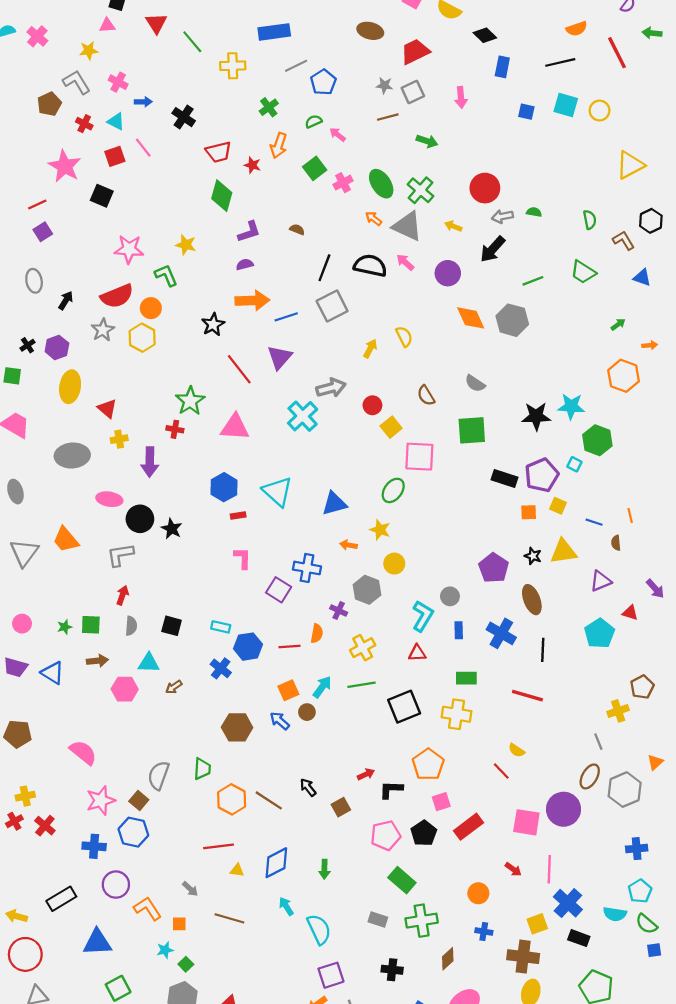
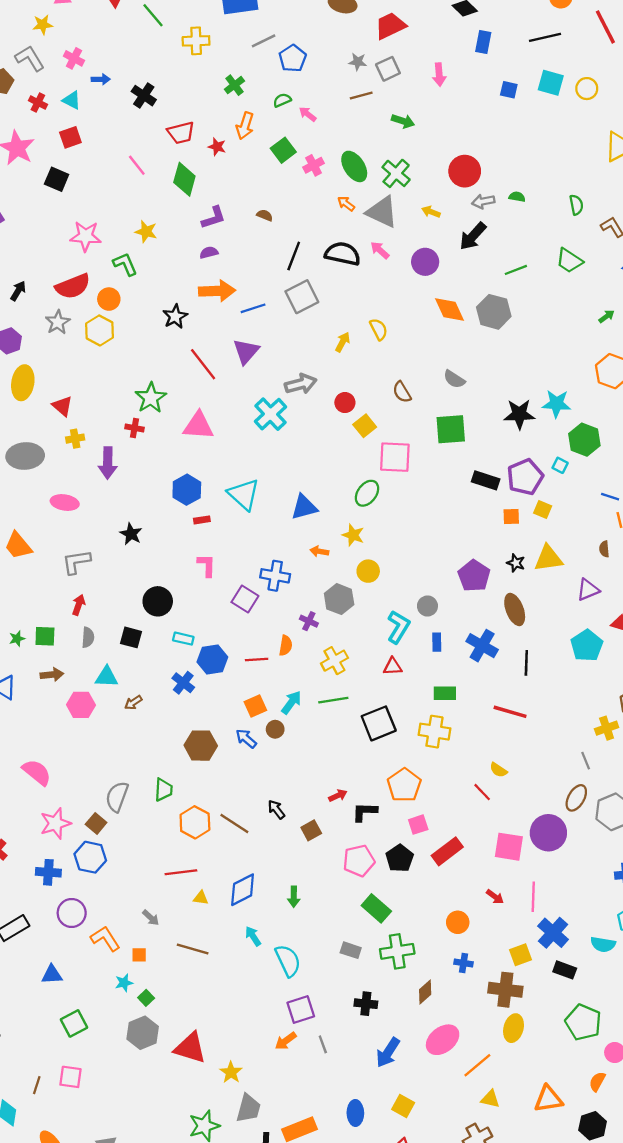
pink line: (143, 148) -> (137, 165), moved
black circle: (140, 519) -> (158, 601), moved
blue line: (594, 522) -> (610, 497), moved
blue triangle: (97, 942) -> (52, 975), size x0.7

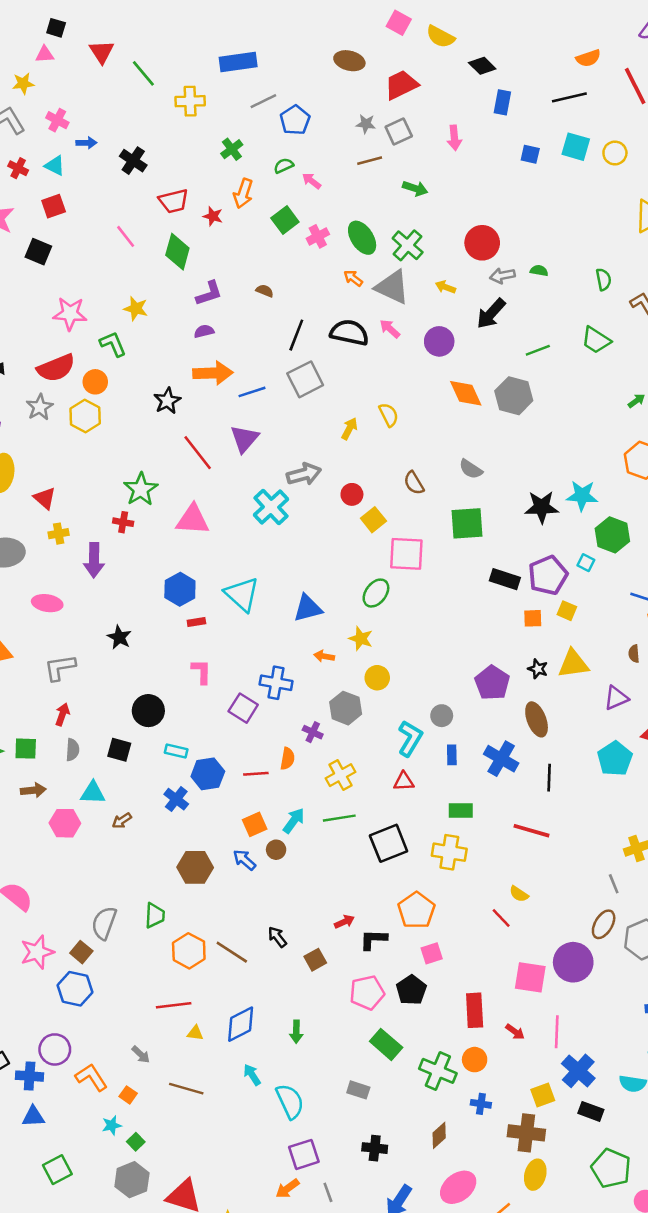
red rectangle: (447, 851) -> (475, 1010), moved, turned -56
blue cross: (48, 872) -> (30, 1076), moved
green cross: (397, 951) -> (438, 1071), moved, turned 32
orange square: (139, 955) -> (128, 1095), turned 35

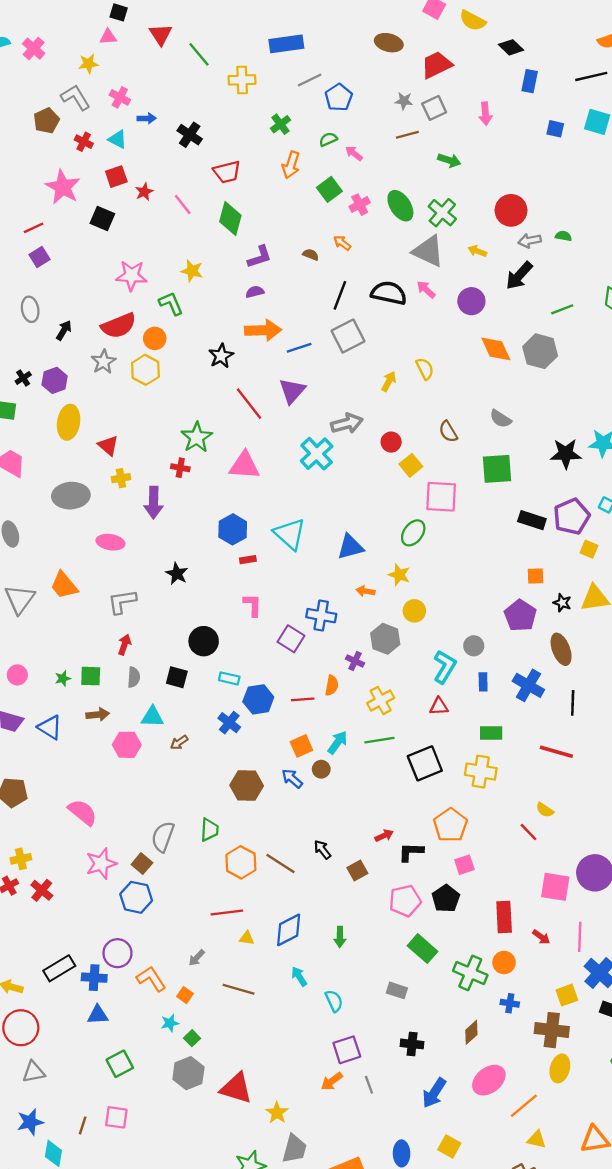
red star: (213, 216) -> (144, 192), moved, turned 30
orange arrow: (353, 278) -> (342, 243), moved
orange square: (533, 618) -> (535, 576), moved
gray arrow: (141, 1055) -> (197, 958), turned 90
cyan semicircle: (290, 1101) -> (334, 1001), size x0.7

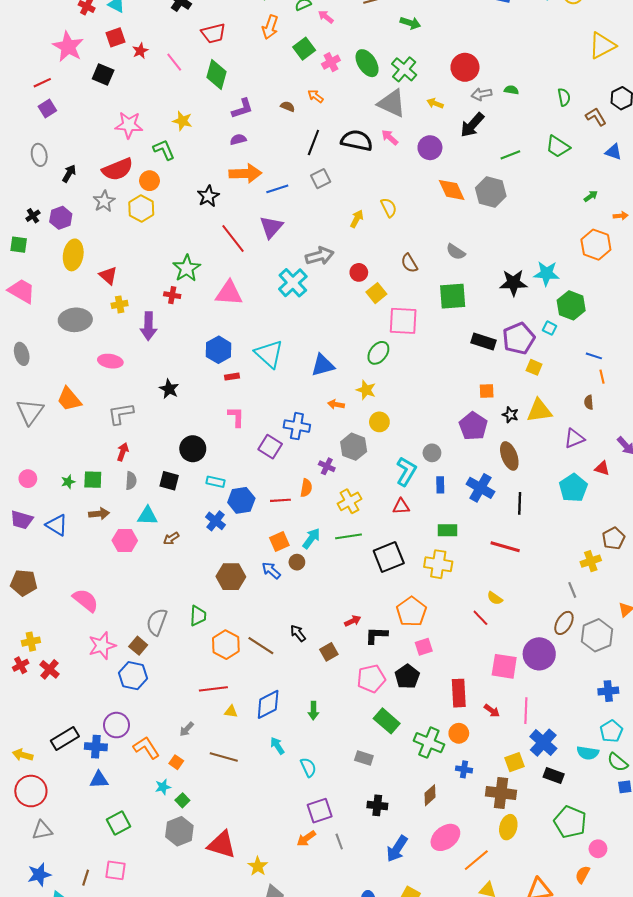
gray square: (348, 336) -> (321, 179), size x0.7

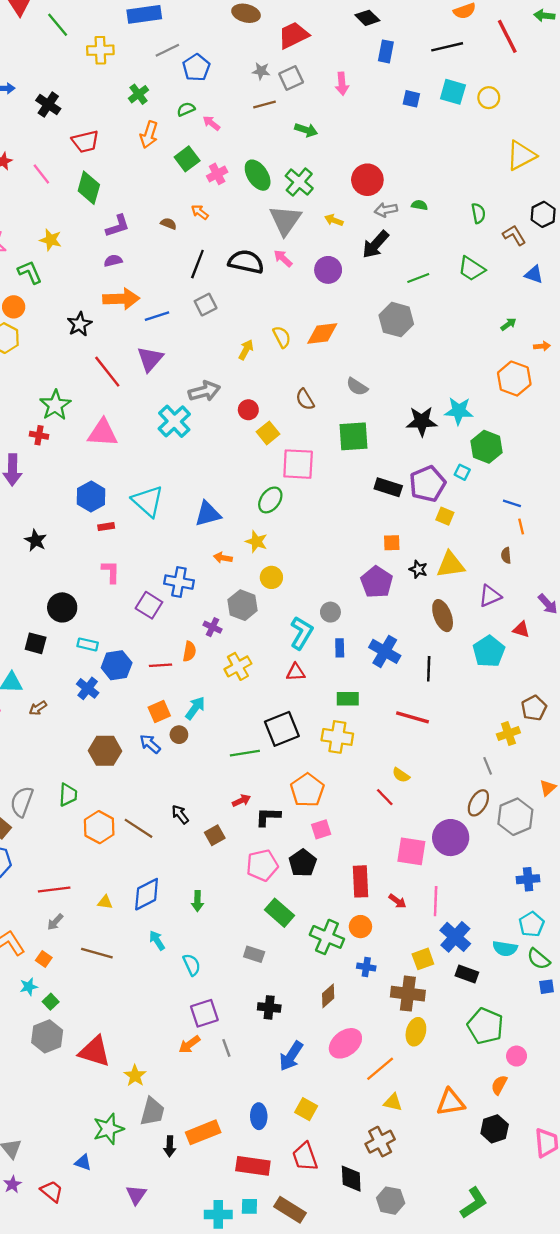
gray triangle: (392, 103) -> (285, 220), turned 40
orange diamond: (452, 190) -> (322, 333), moved, turned -72
brown ellipse: (509, 456) -> (443, 616), moved
green line: (348, 536) -> (245, 753), moved
red line: (213, 689) -> (54, 890), moved

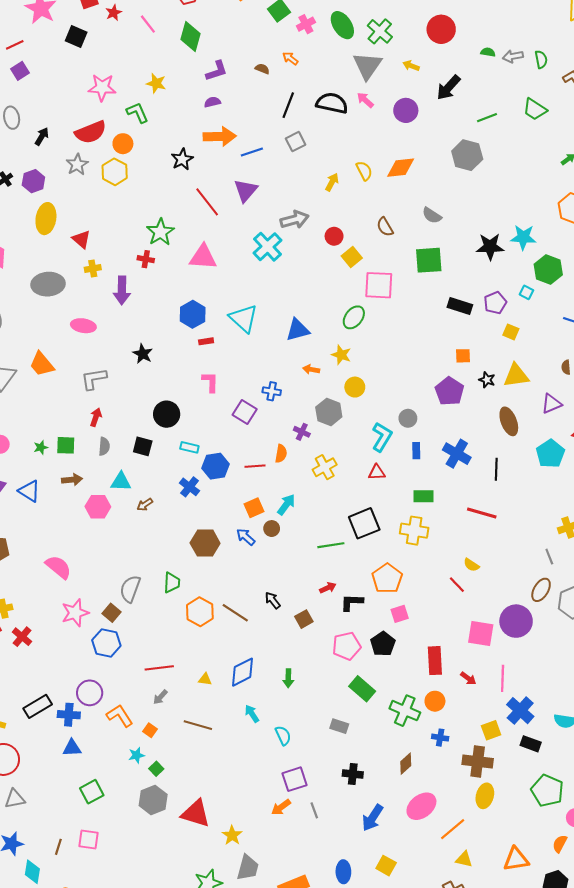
gray arrow: (386, 210) -> (513, 56), moved
purple pentagon: (428, 484) -> (495, 303), size x0.7
blue cross: (179, 582) -> (272, 391), size x0.7

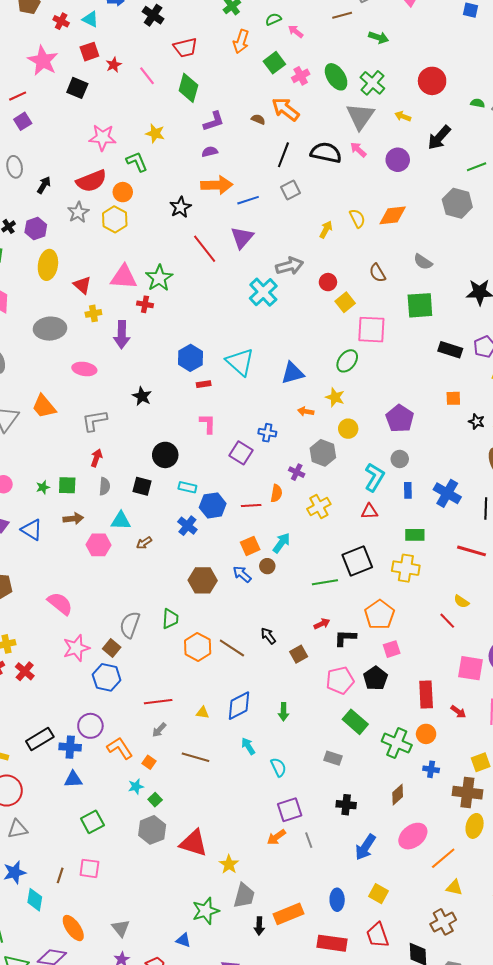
orange arrow: (290, 58) -> (286, 109), size x1.8
pink triangle: (203, 257) -> (124, 277), moved
purple pentagon: (449, 391) -> (400, 419), moved

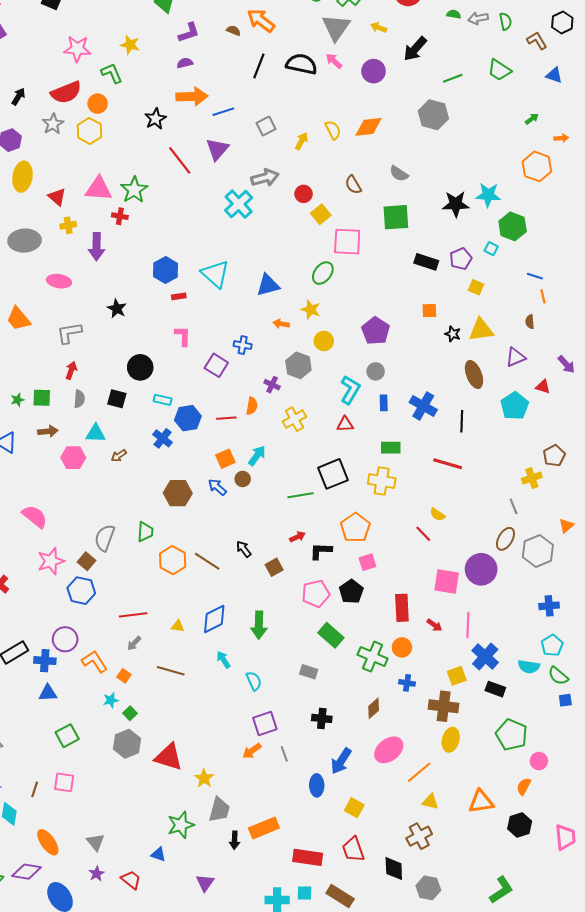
gray square: (291, 190) -> (266, 126), moved
green arrow: (283, 712) -> (259, 625), size x1.5
blue ellipse: (337, 900) -> (317, 785), moved

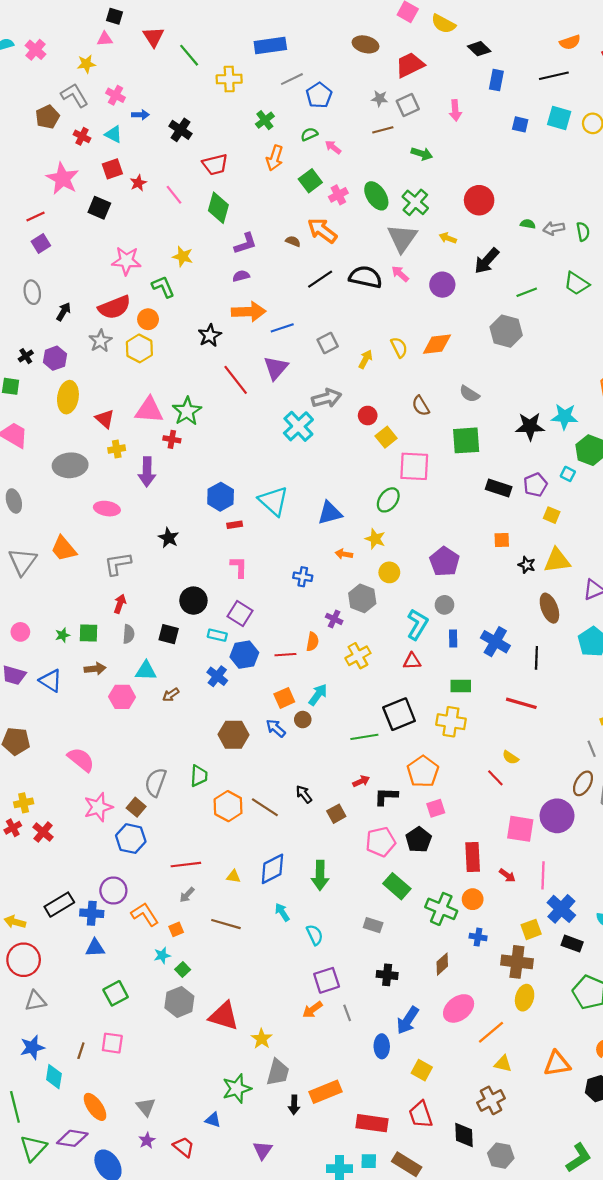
black line: (259, 66) -> (320, 279), turned 35
purple square: (216, 365) -> (240, 614), moved
orange square: (124, 676) -> (176, 929), turned 32

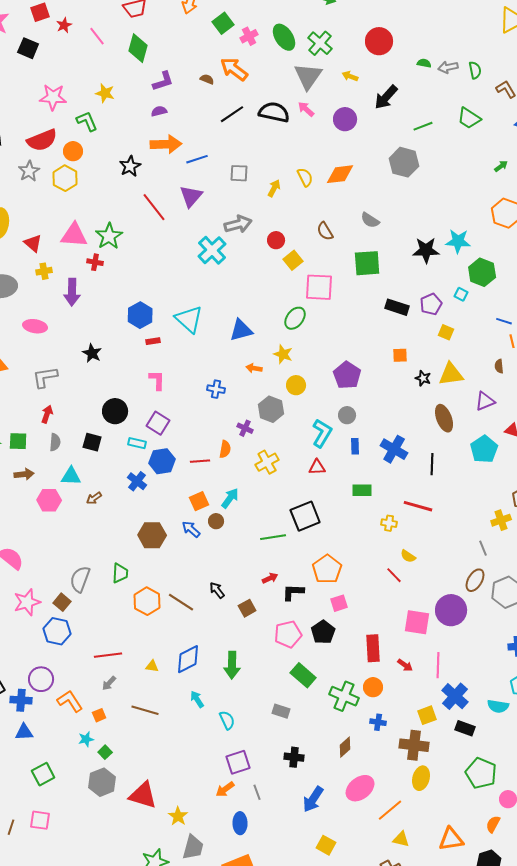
gray square: (328, 343) -> (239, 173), turned 30
yellow cross: (451, 722) -> (389, 523), moved, size x0.6
blue ellipse: (382, 1046) -> (240, 823), moved

